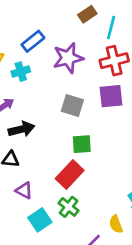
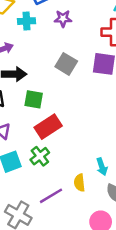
purple star: (68, 58) -> (63, 19), moved, size x0.6
green square: (82, 144) -> (34, 99), moved

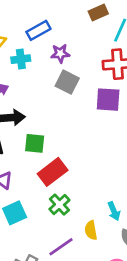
gray square: (66, 64) -> (67, 82), moved
green cross: (40, 156) -> (59, 205), moved

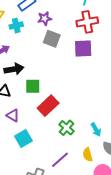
green cross: (59, 205) -> (67, 128), moved
yellow semicircle: (91, 230) -> (88, 155), moved

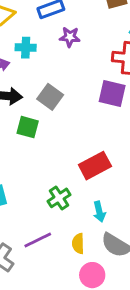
cyan cross: (16, 26) -> (26, 48), moved
gray square: (52, 39) -> (50, 97), moved
red rectangle: (48, 106) -> (95, 166), moved

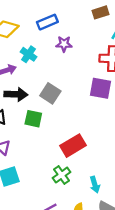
cyan cross: (26, 48) -> (29, 54), turned 35
red rectangle: (95, 166) -> (73, 146), moved

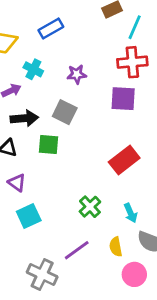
purple star: (64, 44) -> (77, 74), moved
red rectangle: (73, 146) -> (124, 160), moved

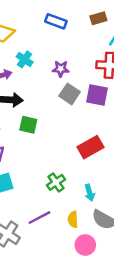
blue rectangle: (51, 29) -> (56, 21), moved, turned 42
gray square: (65, 112) -> (70, 94), moved

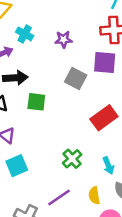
gray square: (70, 94) -> (76, 78), moved

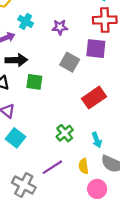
cyan square: (17, 166) -> (16, 138), turned -30

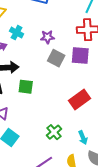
gray square: (70, 62) -> (56, 58), moved

